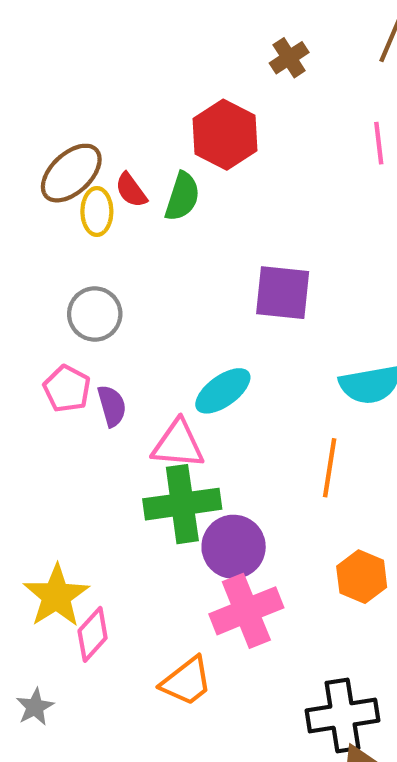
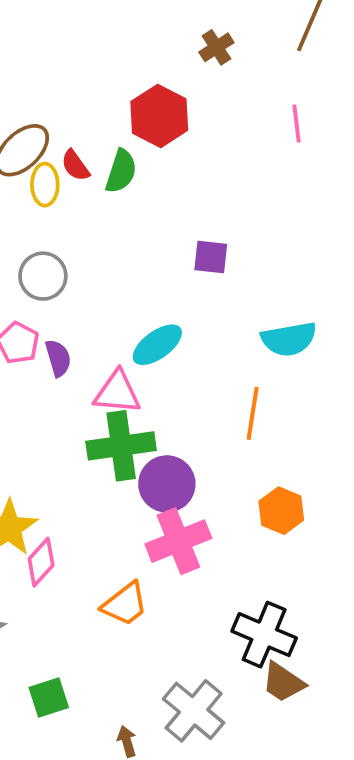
purple square: (283, 293) -> (211, 257), size x0.7
black cross: (342, 715) -> (264, 635), turned 32

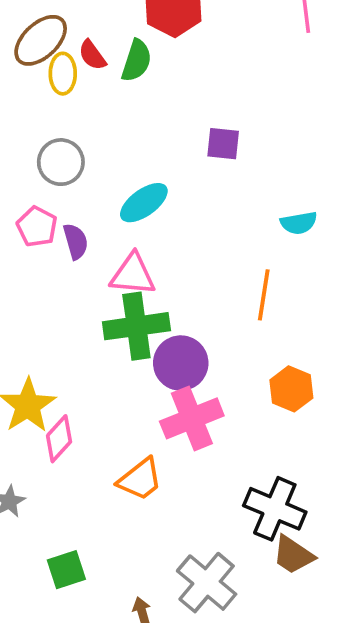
cyan semicircle: (289, 339) -> (299, 223), size x0.7
cyan ellipse: (157, 345) -> (144, 203), moved

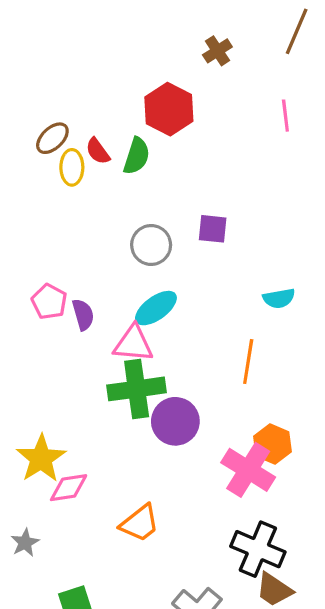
brown ellipse: (41, 40) -> (52, 138), size x0.7
gray circle: (61, 162) -> (151, 245), moved
cyan ellipse: (144, 203) -> (156, 308), moved
pink cross: (192, 418) -> (248, 470), moved, turned -36
pink diamond: (59, 439) -> (69, 488), turned 39

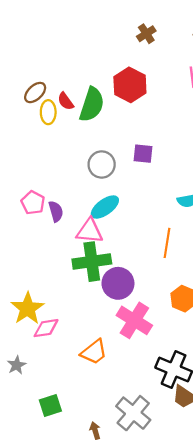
red hexagon: (169, 109) -> (130, 85), moved
green semicircle: (137, 156) -> (92, 105), size x1.4
pink cross: (248, 470) -> (134, 320), moved

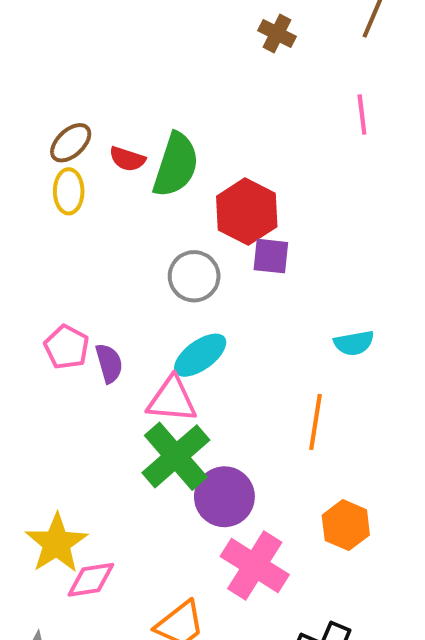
brown cross: (146, 34) -> (277, 34), turned -30
red hexagon: (130, 85) -> (247, 212), moved
red semicircle: (66, 101) -> (127, 159), turned -36
yellow ellipse: (48, 112) -> (69, 191), moved
green cross: (92, 262) -> (176, 456), turned -33

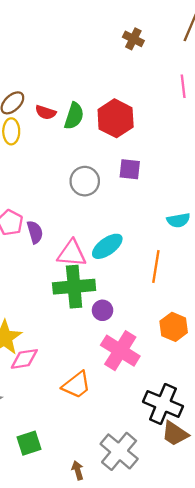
green semicircle: (176, 165) -> (74, 116), size x0.7
red hexagon: (247, 212) -> (116, 118), moved
cyan ellipse: (200, 355) -> (107, 246), moved
green cross: (176, 456) -> (74, 287), turned 36
purple circle: (224, 497) -> (103, 310), size x0.6

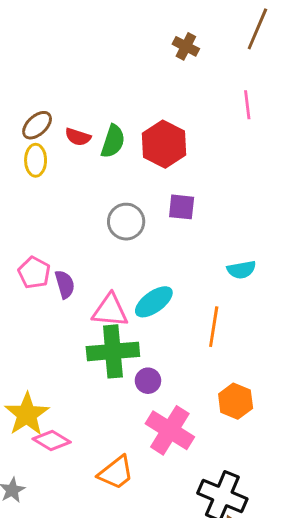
pink diamond: (24, 359) -> (52, 441), turned 40

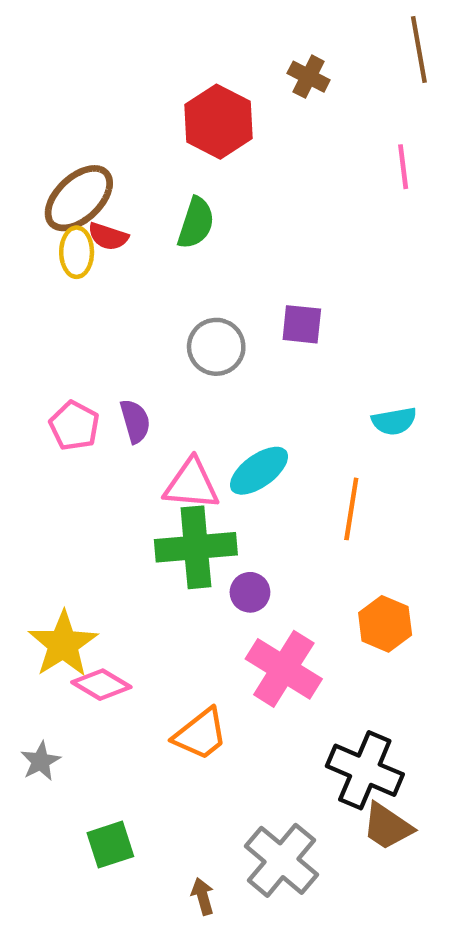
brown line: (257, 29) -> (419, 50), turned -33
brown ellipse: (37, 125) -> (79, 198), size x1.5
red semicircle: (78, 137) -> (108, 236), moved
red hexagon: (164, 144) -> (218, 122), moved
purple semicircle: (65, 284) -> (135, 421), moved

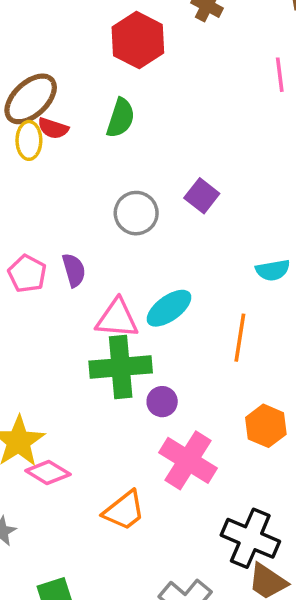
purple square: (302, 324) -> (202, 196), turned 32

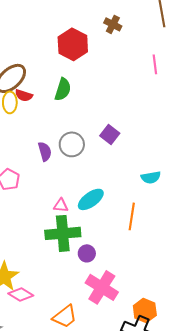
purple semicircle: (74, 270) -> (45, 151), moved
pink triangle: (117, 319) -> (61, 205), size x0.6
orange hexagon: (266, 426) -> (145, 310), moved

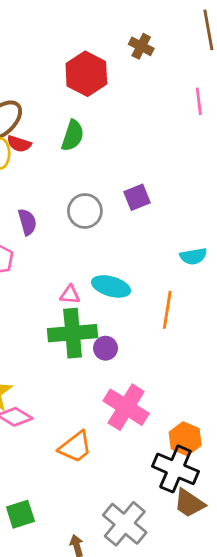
purple square: (110, 134) -> (137, 197), turned 30
purple semicircle: (45, 151) -> (27, 222), moved
cyan ellipse: (91, 199) -> (111, 286), turned 52
purple circle: (87, 253) -> (106, 348), moved

